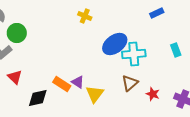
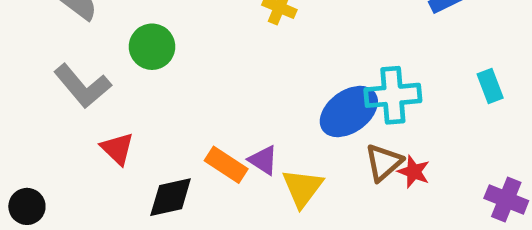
green circle: (17, 33) -> (152, 47), moved
blue ellipse: (115, 44) -> (349, 112), moved
red star: (153, 94) -> (414, 172), moved

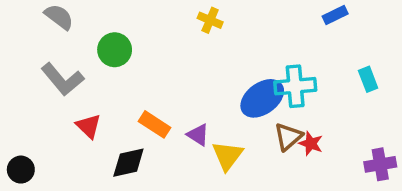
orange rectangle: (226, 165) -> (155, 124), moved
purple cross: (506, 200) -> (380, 164), turned -32

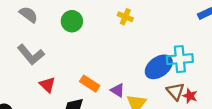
green circle: (115, 50) -> (72, 21), moved
brown triangle: (288, 137) -> (175, 91), turned -30

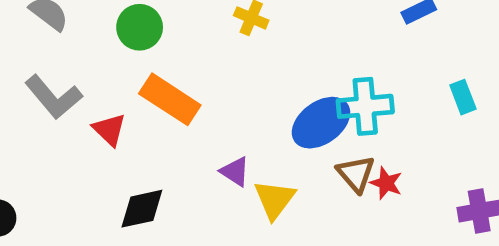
orange rectangle: (90, 84) -> (170, 99), moved, size x1.4
red triangle: (47, 85) -> (109, 130), moved

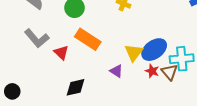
cyan cross: (365, 106) -> (182, 59), moved
red star: (386, 183) -> (152, 71), moved
yellow triangle: (274, 199) -> (134, 53), moved

